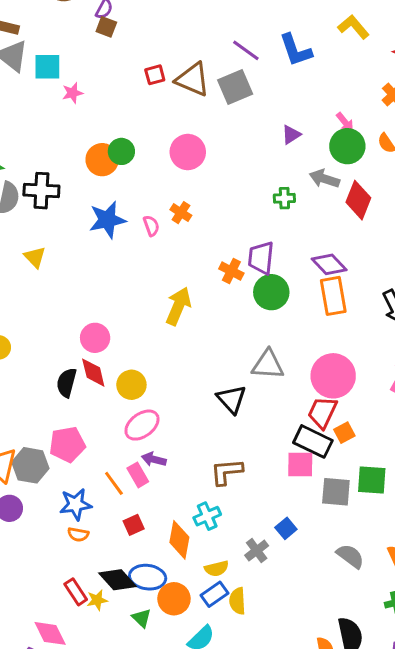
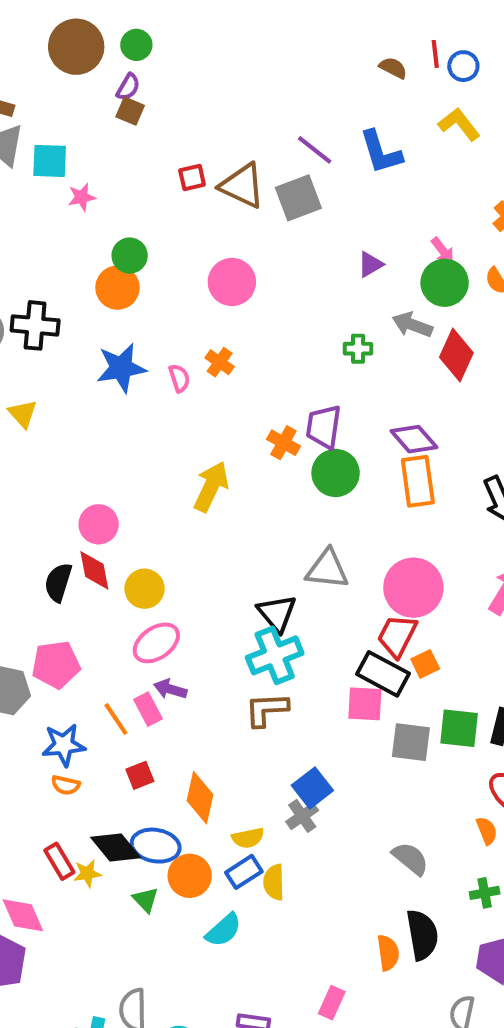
green circle: (121, 151) -> (130, 256), moved
cyan cross: (207, 516) -> (275, 655), moved, size x1.5
blue square: (286, 528) -> (312, 788), moved, size x1.4
gray semicircle: (350, 556) -> (410, 859), moved

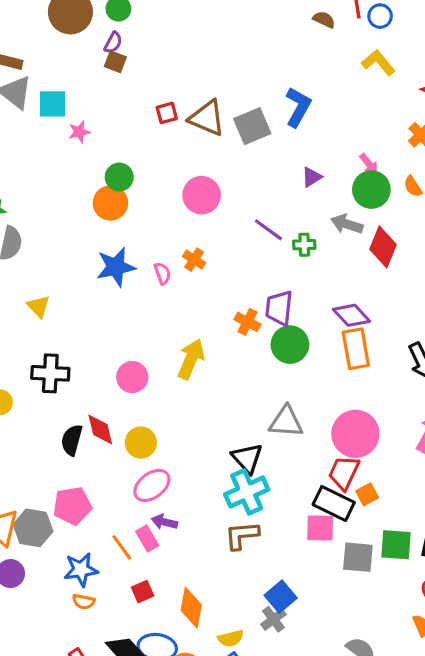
purple line: (315, 150) -> (268, 230), moved
blue L-shape: (381, 152) -> (298, 107), moved, turned -132
black cross: (35, 325) -> (50, 373), moved
pink circle: (99, 524) -> (132, 377), moved

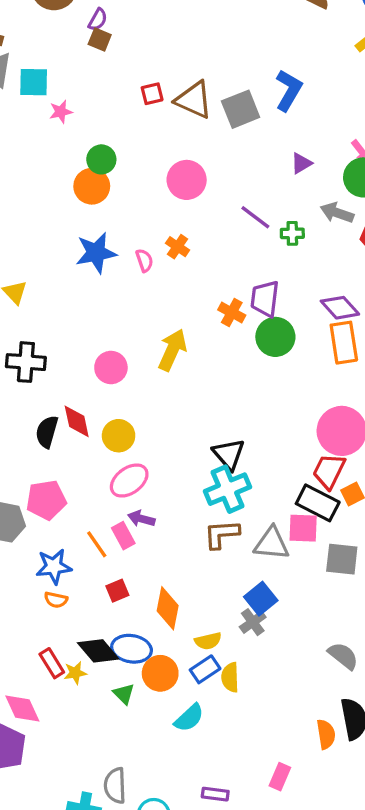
gray triangle: (286, 422) -> (272, 543), moved

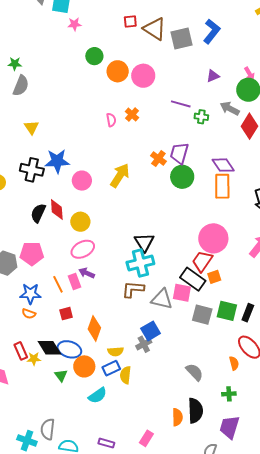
orange circle: (92, 186) -> (118, 71), moved
purple line: (255, 217) -> (181, 104), turned -30
blue star: (96, 253) -> (57, 161), moved

